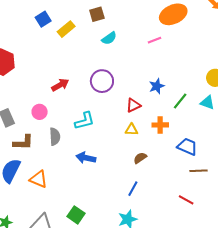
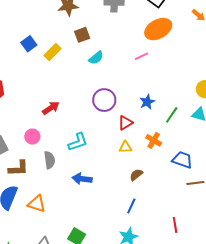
purple circle: (102, 81) -> (104, 100), moved
orange cross: (160, 125) -> (154, 140), turned 35
red line: (186, 200) -> (175, 225), moved, turned 56

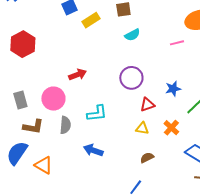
pink circle: (32, 137) -> (53, 99), size x1.5

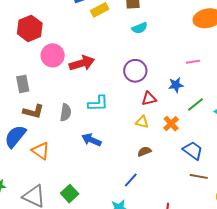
pink line: (177, 43) -> (193, 62), moved
red arrow: (78, 75) -> (82, 63), size x1.4
pink circle: (53, 99) -> (53, 55), moved

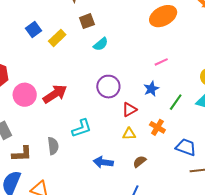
blue arrow: (91, 140) -> (103, 162), moved

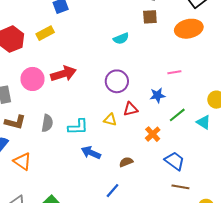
brown square: (87, 21) -> (150, 17), moved
yellow rectangle: (57, 38) -> (45, 33), moved
pink circle: (25, 95) -> (33, 79), moved
cyan L-shape: (82, 128) -> (78, 127), moved
yellow triangle: (129, 134) -> (110, 120), moved

